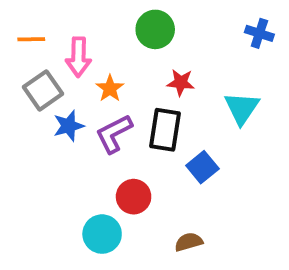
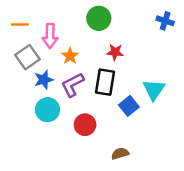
cyan triangle: (242, 108) -> (154, 90), moved
cyan circle: (102, 234) -> (47, 110), moved

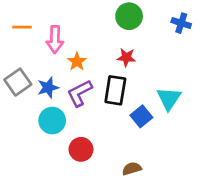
green circle: (99, 18) -> (129, 16), moved
gray square: (27, 57) -> (18, 82), moved
red circle: (85, 125) -> (81, 149), moved

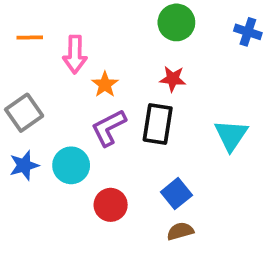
blue star: (48, 88) -> (24, 165), moved
blue square: (141, 116) -> (176, 194), moved

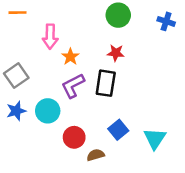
orange line: (30, 37) -> (17, 13), moved
cyan triangle: (231, 135) -> (155, 139), moved
brown semicircle: (180, 231) -> (96, 155), moved

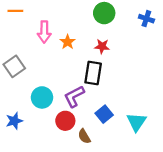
orange star: (70, 57) -> (68, 42), moved
purple L-shape: (73, 86) -> (74, 96), moved
blue star: (16, 111) -> (14, 121), moved
brown semicircle: (96, 155) -> (84, 136), turned -104

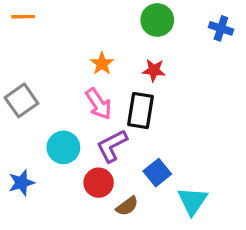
pink arrow: (44, 32) -> (99, 104), moved, turned -35
cyan triangle: (136, 122) -> (192, 201), moved
brown semicircle: (84, 136) -> (127, 206), turned -96

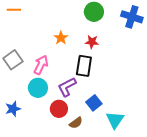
blue cross: (221, 28) -> (132, 17), size x1.5
pink arrow: (99, 104) -> (41, 65), moved, turned -120

